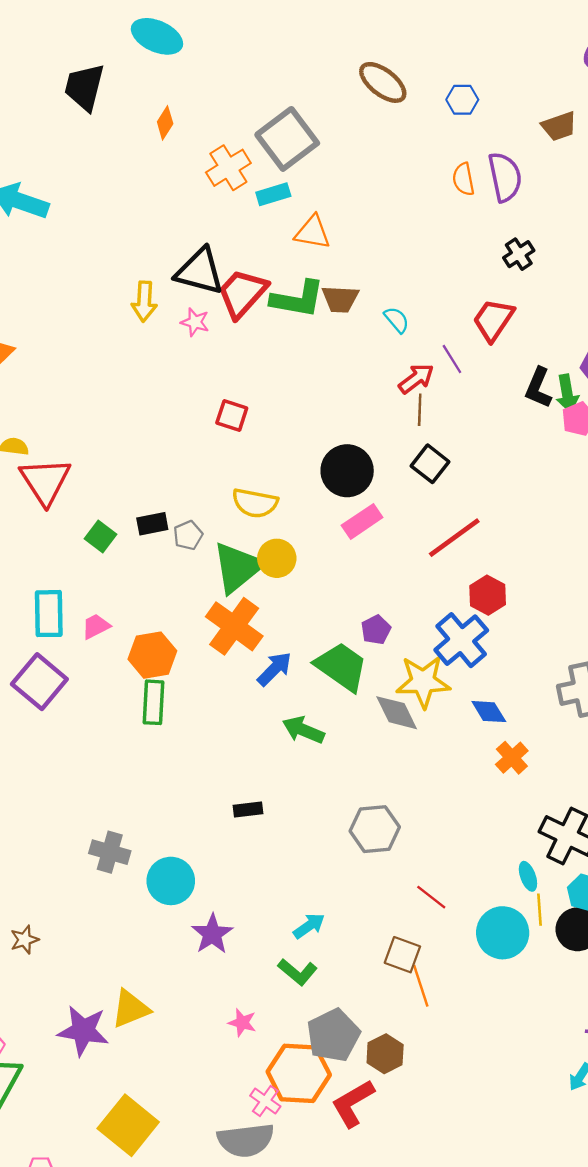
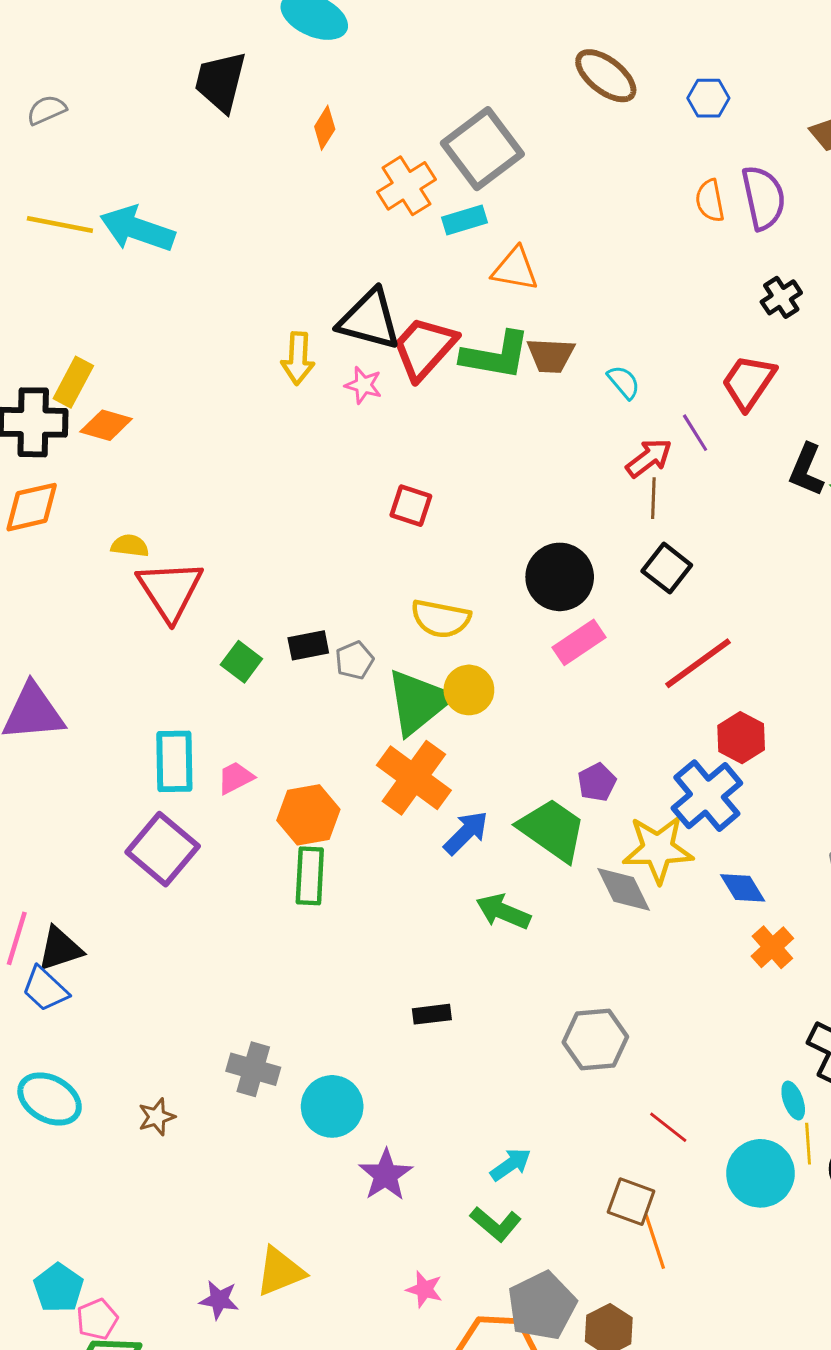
brown star: (24, 940) -> (157, 1117), moved
purple star: (83, 1031) -> (219, 1300), size x0.6

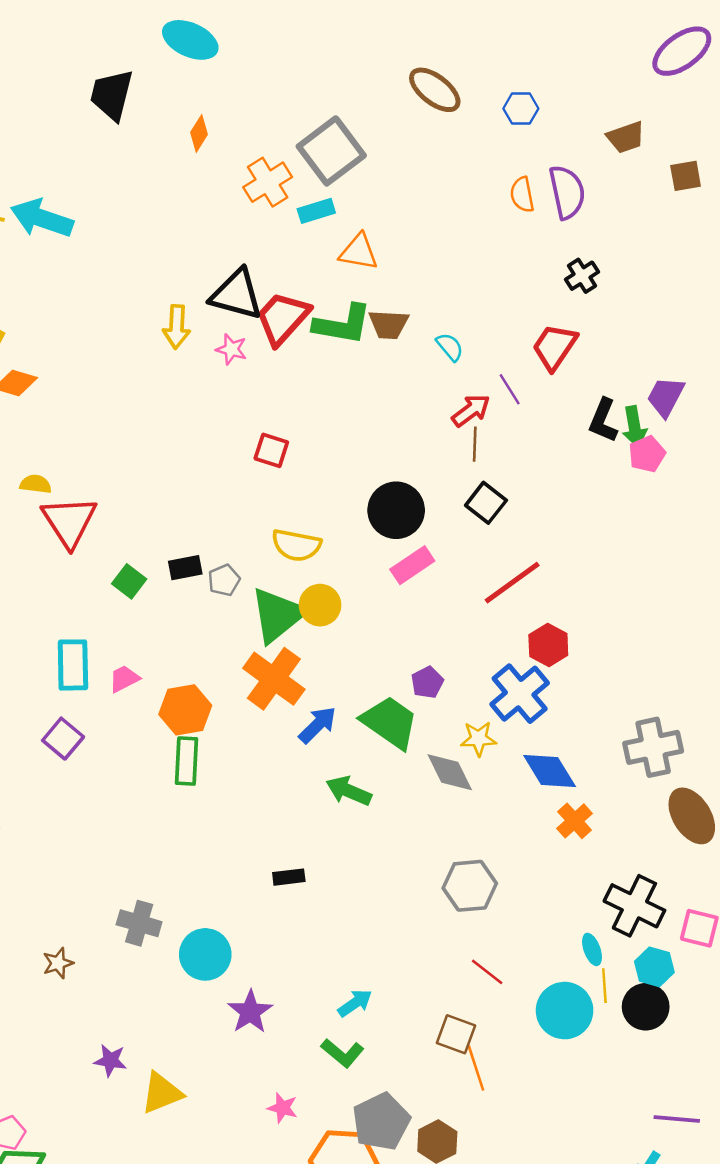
purple square: (163, 849) -> (63, 739), size x0.7
yellow star: (658, 849) -> (478, 739), size x0.6
blue diamond: (743, 888) -> (550, 771), size x1.4
gray hexagon: (595, 1040) -> (470, 886), moved
purple star: (219, 1300) -> (110, 1060), moved

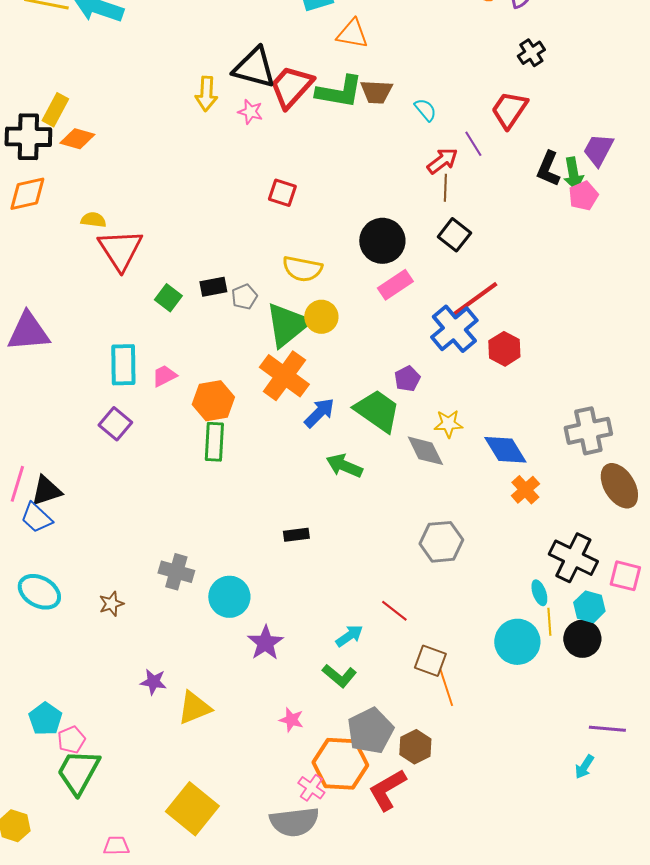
blue cross: (520, 694) -> (454, 329), moved
red line: (487, 972) -> (394, 611), moved

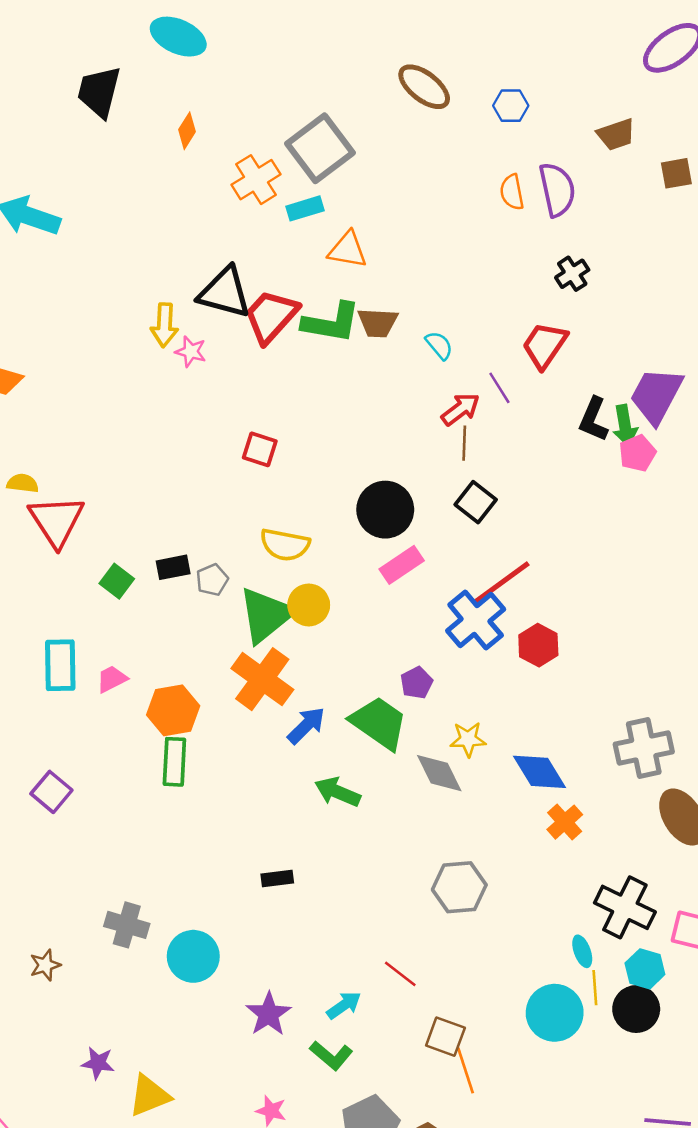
pink star: (250, 112) -> (191, 351), moved
purple trapezoid: (598, 150) -> (656, 395), size x1.4
purple square: (115, 424) -> (51, 792), moved
purple star: (265, 643) -> (269, 1014), moved

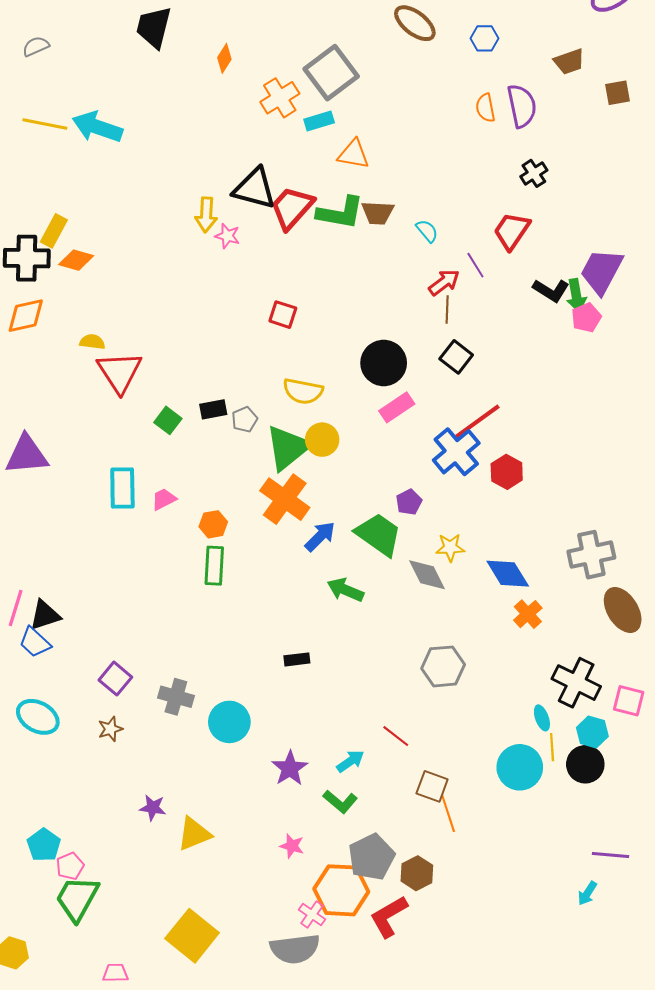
black L-shape: (594, 419) -> (551, 290), turned -81
orange hexagon: (173, 710) -> (213, 524), size x0.7
purple square: (51, 792) -> (115, 679), moved

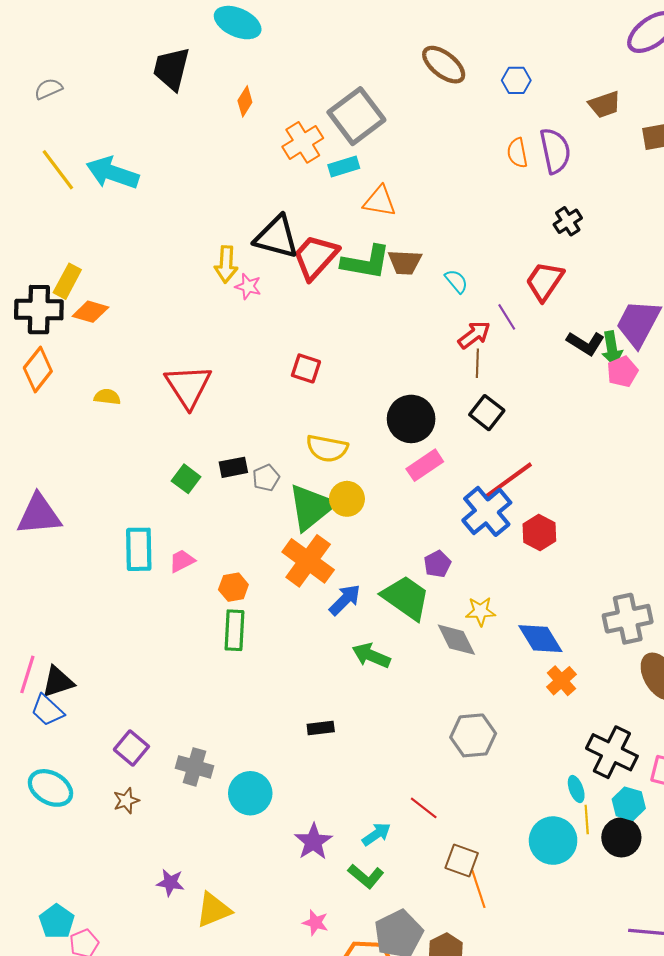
yellow line: (45, 124) -> (58, 170), turned 42
orange diamond: (26, 316) -> (38, 370), turned -39
red triangle: (119, 372) -> (188, 386), moved

